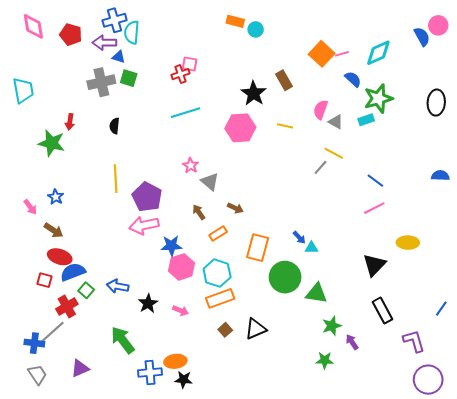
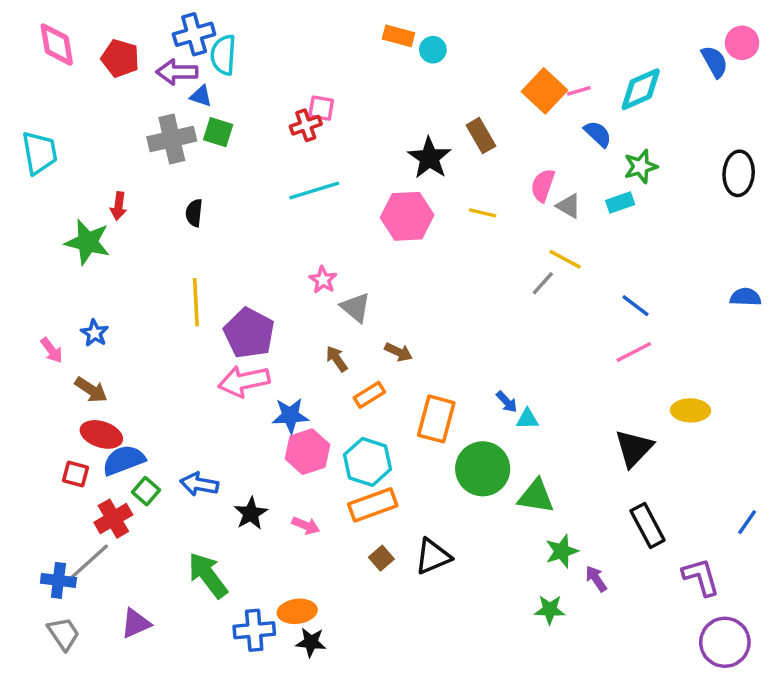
green star: (378, 98) -> (641, 166), size x0.7

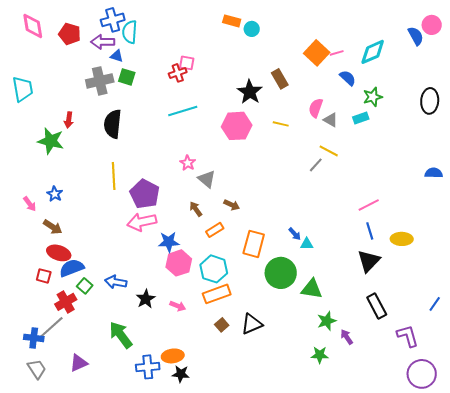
black semicircle: (194, 213) -> (113, 124), size x1.8
blue line: (636, 306) -> (370, 231), moved, turned 36

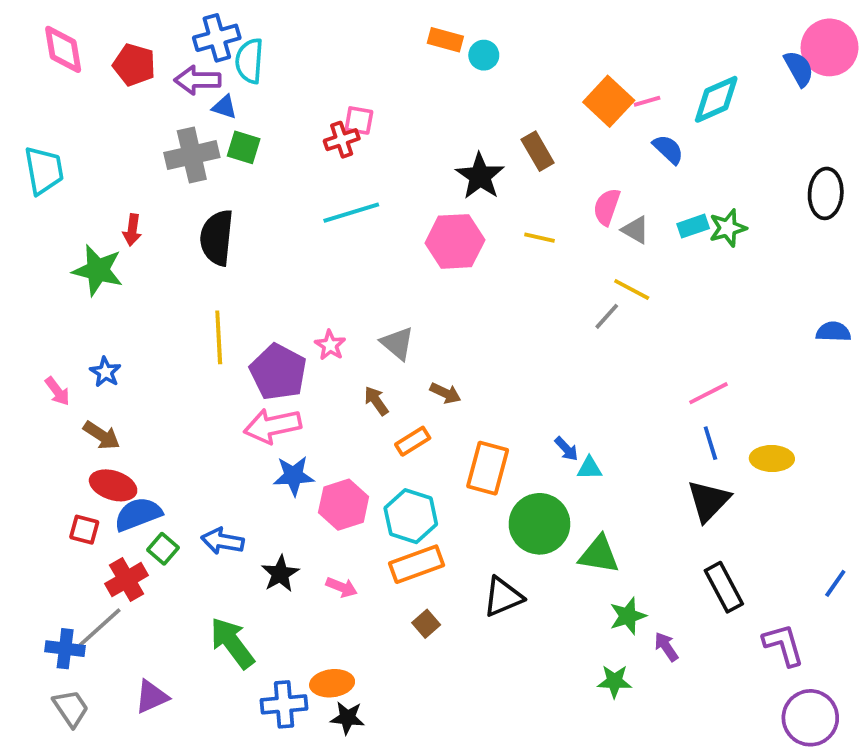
pink circle: (432, 25) -> (830, 47), size x1.5
green star: (373, 97) -> (728, 228), moved
pink star: (188, 163) -> (330, 345), moved
blue star: (169, 242) -> (294, 476), moved
black triangle: (252, 324) -> (503, 597), moved

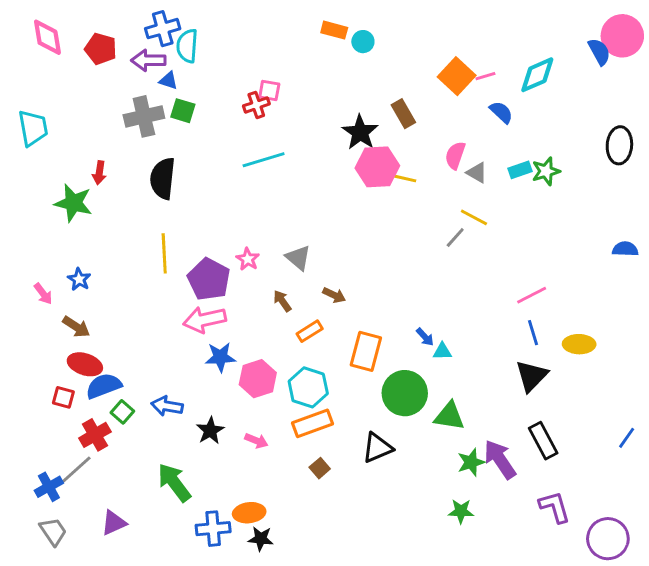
pink hexagon: (455, 241) -> (377, 167), moved
purple L-shape: (783, 645) -> (555, 507), moved
purple arrow: (666, 647) -> (500, 459), moved, size x1.8
blue cross: (65, 649) -> (49, 487), turned -36

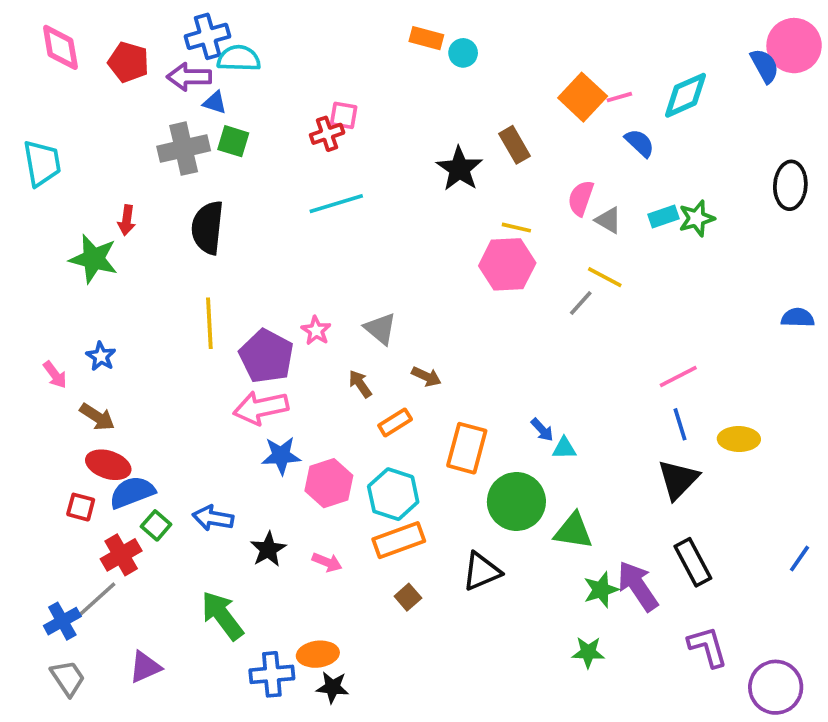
cyan semicircle: (187, 46) -> (239, 58), turned 88
pink hexagon: (377, 167) -> (507, 264), moved

